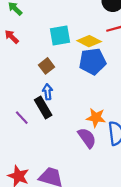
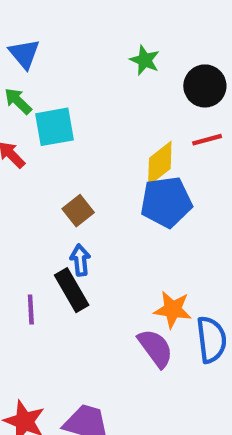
cyan square: (60, 36) -> (54, 127), moved
yellow diamond: (89, 41) -> (160, 163), turned -65
purple line: (22, 118) -> (31, 310), turned 40

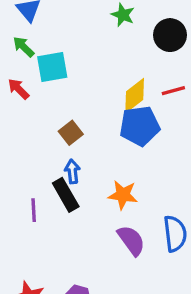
red line: (207, 140) -> (173, 91), moved
orange star: (173, 310) -> (123, 195), moved

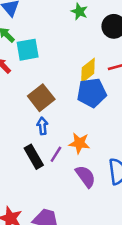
brown square: (71, 133) -> (41, 98), size x1.5
black rectangle: (66, 195) -> (34, 157), moved
purple line: (34, 210) -> (56, 154), moved, turned 35

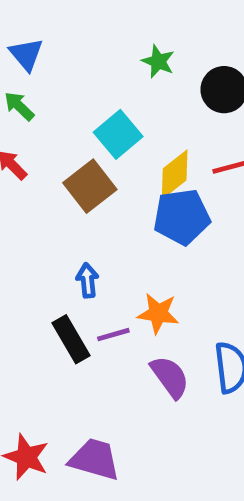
cyan square: (28, 50) -> (118, 134), moved, turned -30
brown square: (41, 98) -> (90, 186), moved
purple line: (56, 154) -> (113, 335), turned 42

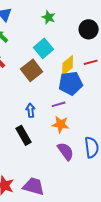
green star: (158, 61) -> (49, 17), moved
purple line: (113, 335) -> (59, 104), moved

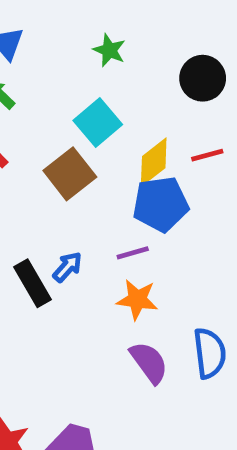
blue arrow: (31, 110) -> (67, 267), turned 48
black rectangle: (24, 135) -> (32, 283), moved

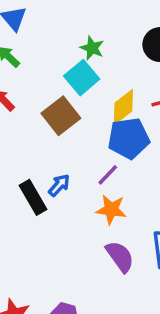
green star: (109, 50) -> (92, 48), moved
purple line: (133, 253) -> (108, 175), turned -30

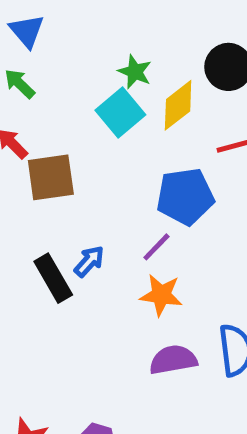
yellow diamond: (123, 107) -> (178, 105), moved
brown square: (61, 116) -> (51, 177), moved, turned 30
purple semicircle: (120, 256) -> (173, 360), turned -64

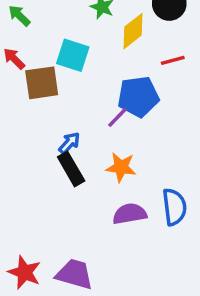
cyan square: (120, 113) -> (73, 55), moved, turned -32
purple line: (156, 247) -> (118, 117), moved
black rectangle: (53, 278) -> (71, 169), moved

